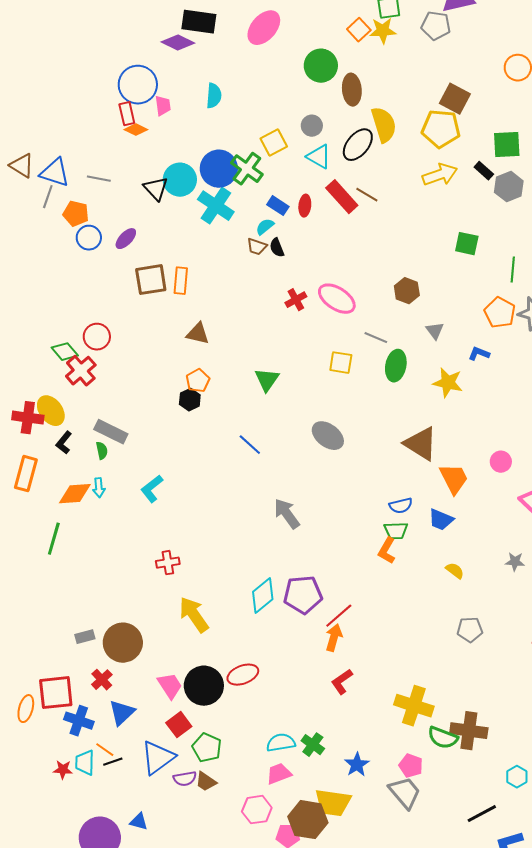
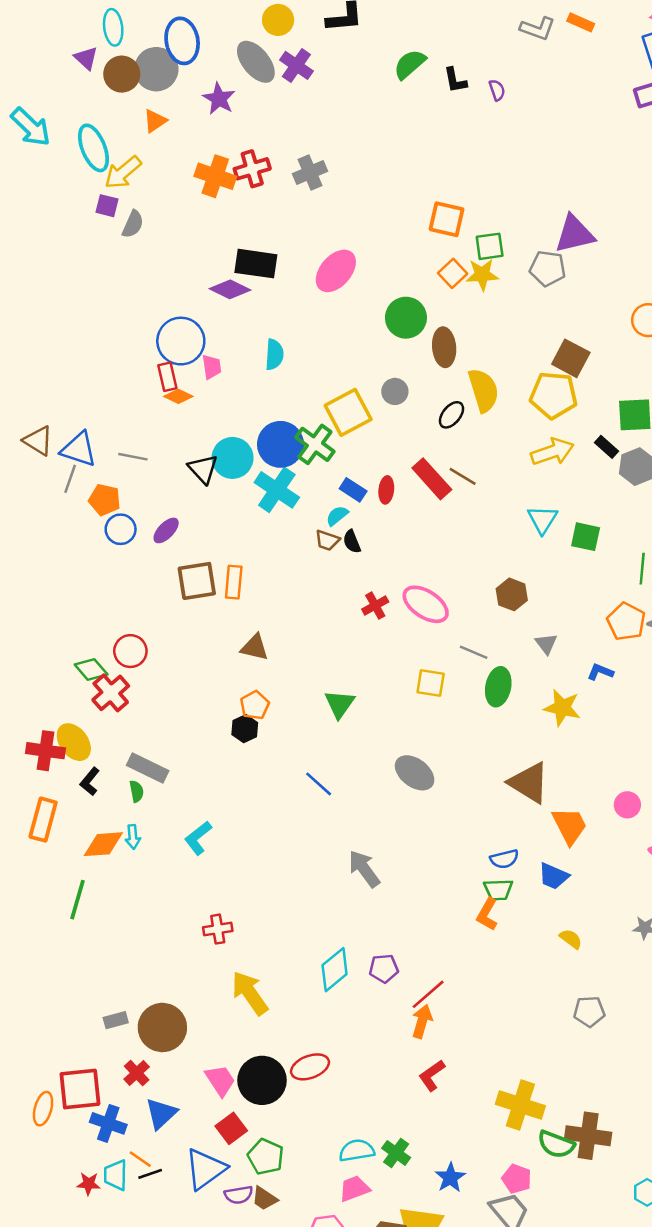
yellow square: (274, 143) -> (348, 412), size x1.4
black ellipse: (358, 145) -> (451, 415), size x0.7
cyan triangle: (319, 157) -> (543, 519), moved, turned 32
purple pentagon: (303, 595) -> (384, 968), size x0.6

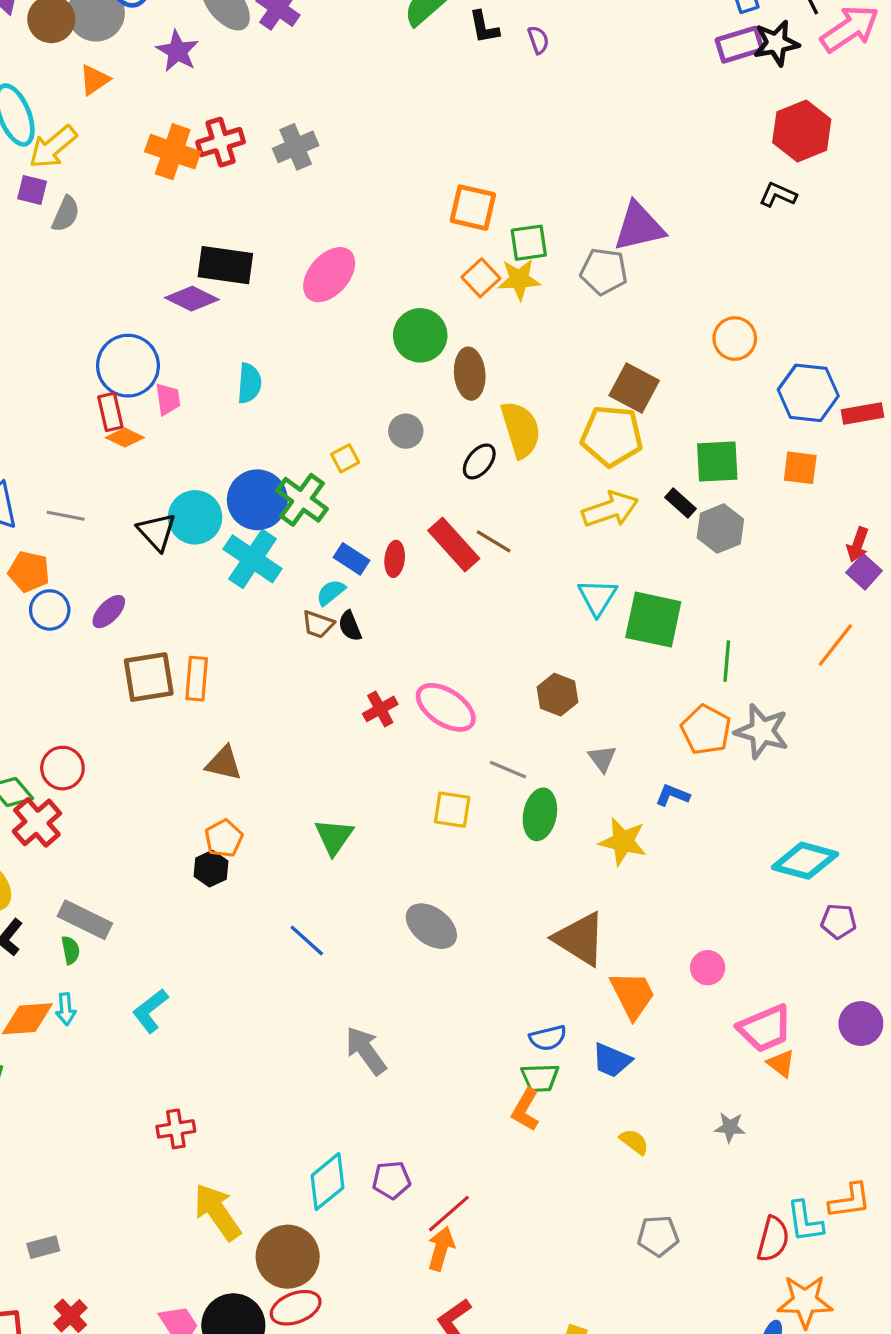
yellow square: (348, 412) -> (345, 458), size x0.5
green square: (586, 537) -> (653, 620), size x1.5
brown circle: (162, 1027) -> (288, 1257), moved

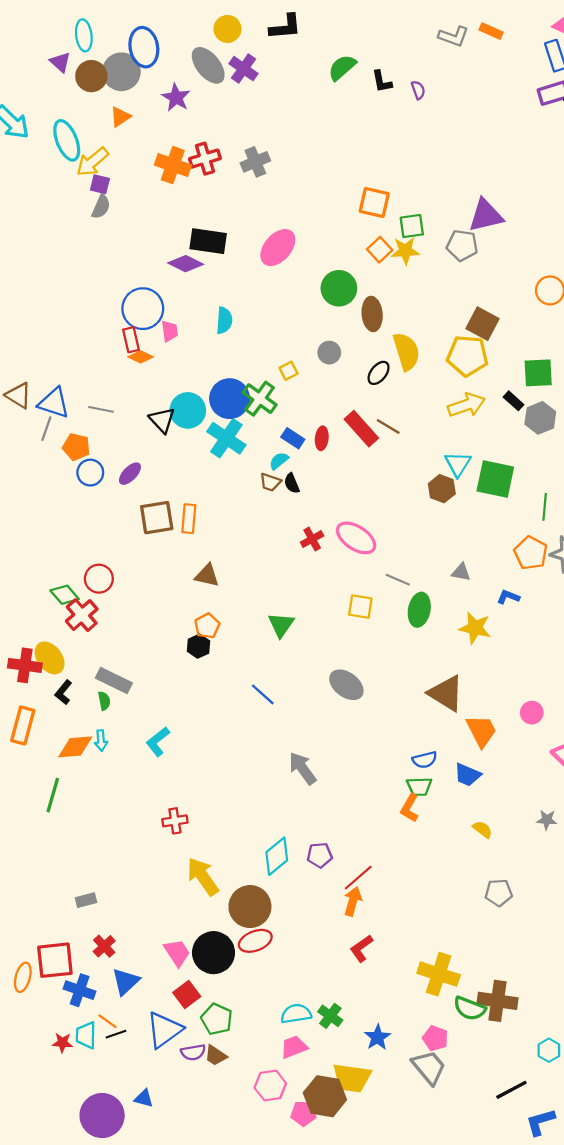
purple square: (32, 190) -> (100, 184), moved
brown hexagon: (557, 695) -> (442, 489), moved
gray triangle: (602, 758) -> (461, 572), turned -42

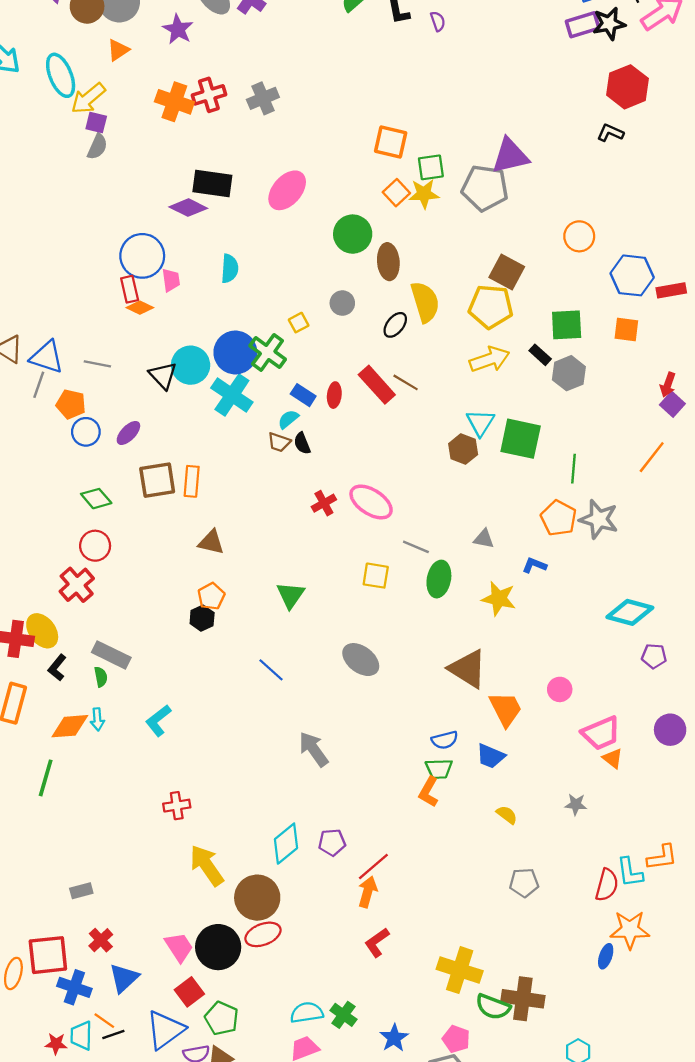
gray pentagon: (462, 245) -> (485, 188), size x1.4
green diamond: (65, 595) -> (96, 499), moved

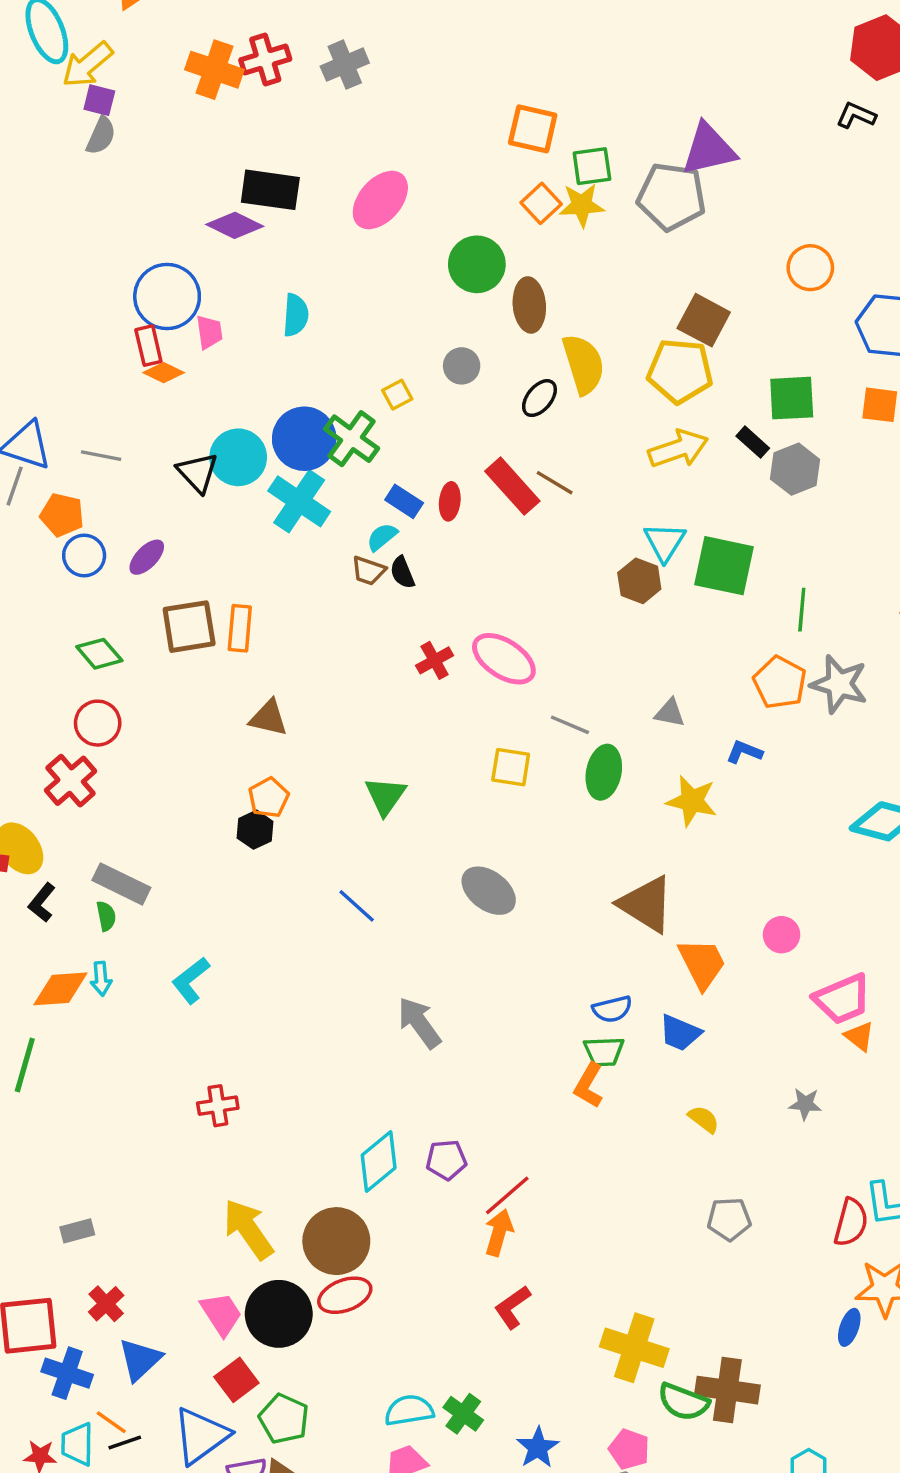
yellow arrow: (207, 865) -> (248, 1229), moved

